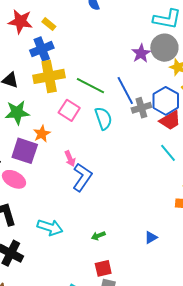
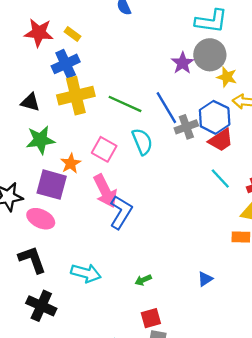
pink square: (69, 110) -> (104, 149), moved
pink arrow: (70, 159) -> (105, 191), size x1.8

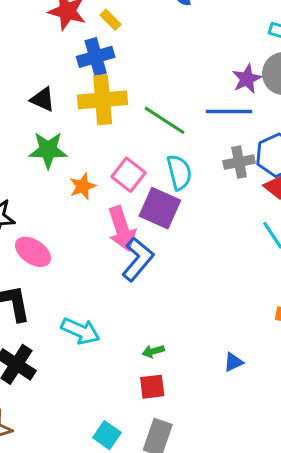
blue line: (166, 108) -> (229, 111), moved, turned -68
purple square: (52, 185) -> (160, 208), moved
red square: (151, 318) -> (152, 387), moved

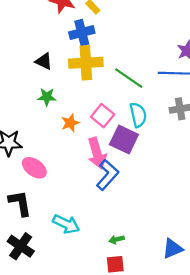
green star: (48, 150) -> (47, 97), size x0.7
blue triangle: (233, 362) -> (172, 249), size x1.5

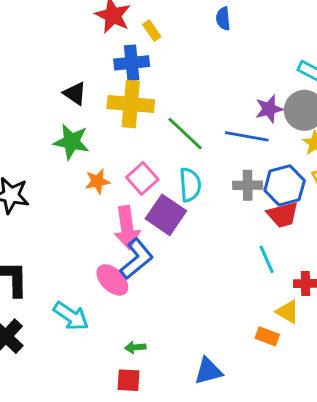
green star: (47, 97) -> (71, 142), size x1.4
pink ellipse: (34, 168) -> (112, 280), moved

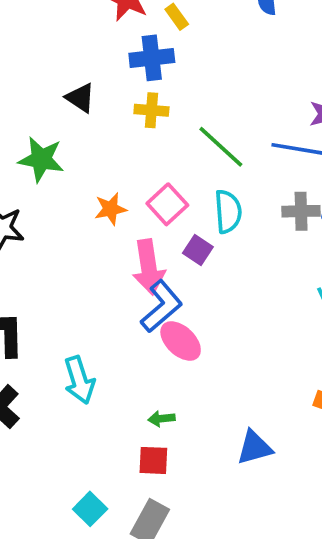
yellow cross: (131, 104) -> (151, 110), size x0.6
green star: (71, 142) -> (41, 159), moved
purple square: (166, 215) -> (198, 250), size x0.6
pink ellipse: (112, 280) -> (181, 341), moved
cyan arrow: (71, 316) -> (79, 380), turned 39

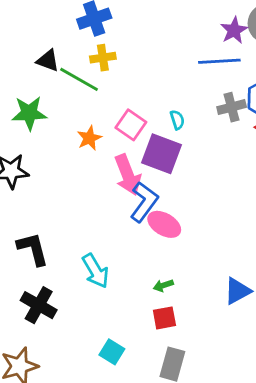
green line: (221, 147) -> (79, 79), moved
cyan semicircle: (228, 212) -> (177, 120), size x0.6
purple square: (198, 250) -> (161, 154), size x1.8
cyan square: (90, 509) -> (112, 352), moved

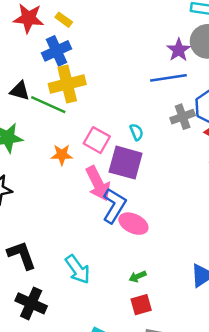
yellow cross: (103, 58) -> (67, 84), size x1.6
orange star: (89, 138) -> (62, 155), turned 30

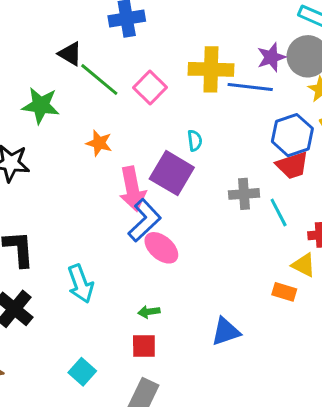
yellow cross: (67, 84) -> (211, 69), moved
gray cross: (183, 117) -> (244, 194), moved
pink square: (97, 140) -> (150, 88), moved

